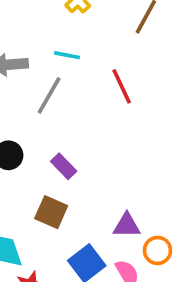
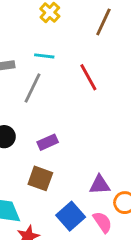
purple rectangle: (64, 166) -> (48, 142), turned -66

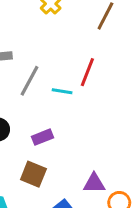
cyan line: (44, 56) -> (62, 91), moved
red line: (88, 77) -> (87, 72), turned 48

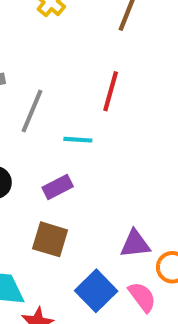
cyan line: (62, 91) -> (78, 140), moved

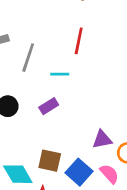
brown square: (50, 239) -> (50, 161), moved

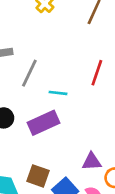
red line: (79, 41) -> (97, 73), moved
purple rectangle: (49, 106) -> (44, 123), size x1.6

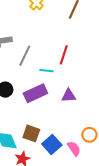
red line: (97, 73) -> (64, 55), moved
purple triangle: (92, 162) -> (69, 96), moved

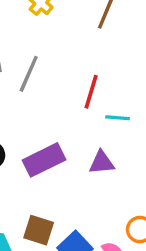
gray line: (25, 56) -> (29, 74), moved
cyan line: (46, 71) -> (118, 118), moved

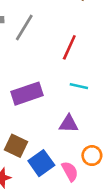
cyan line: (118, 118) -> (79, 86), moved
purple triangle: (102, 163) -> (69, 124), moved

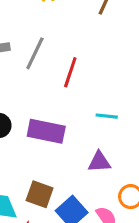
red line: (69, 47) -> (70, 72), moved
purple rectangle: (27, 94) -> (46, 131), turned 36

